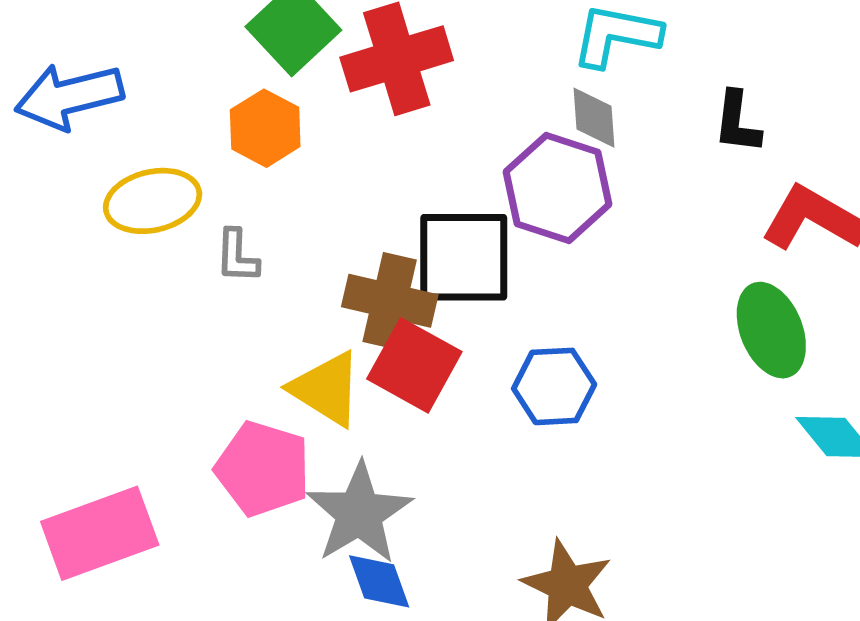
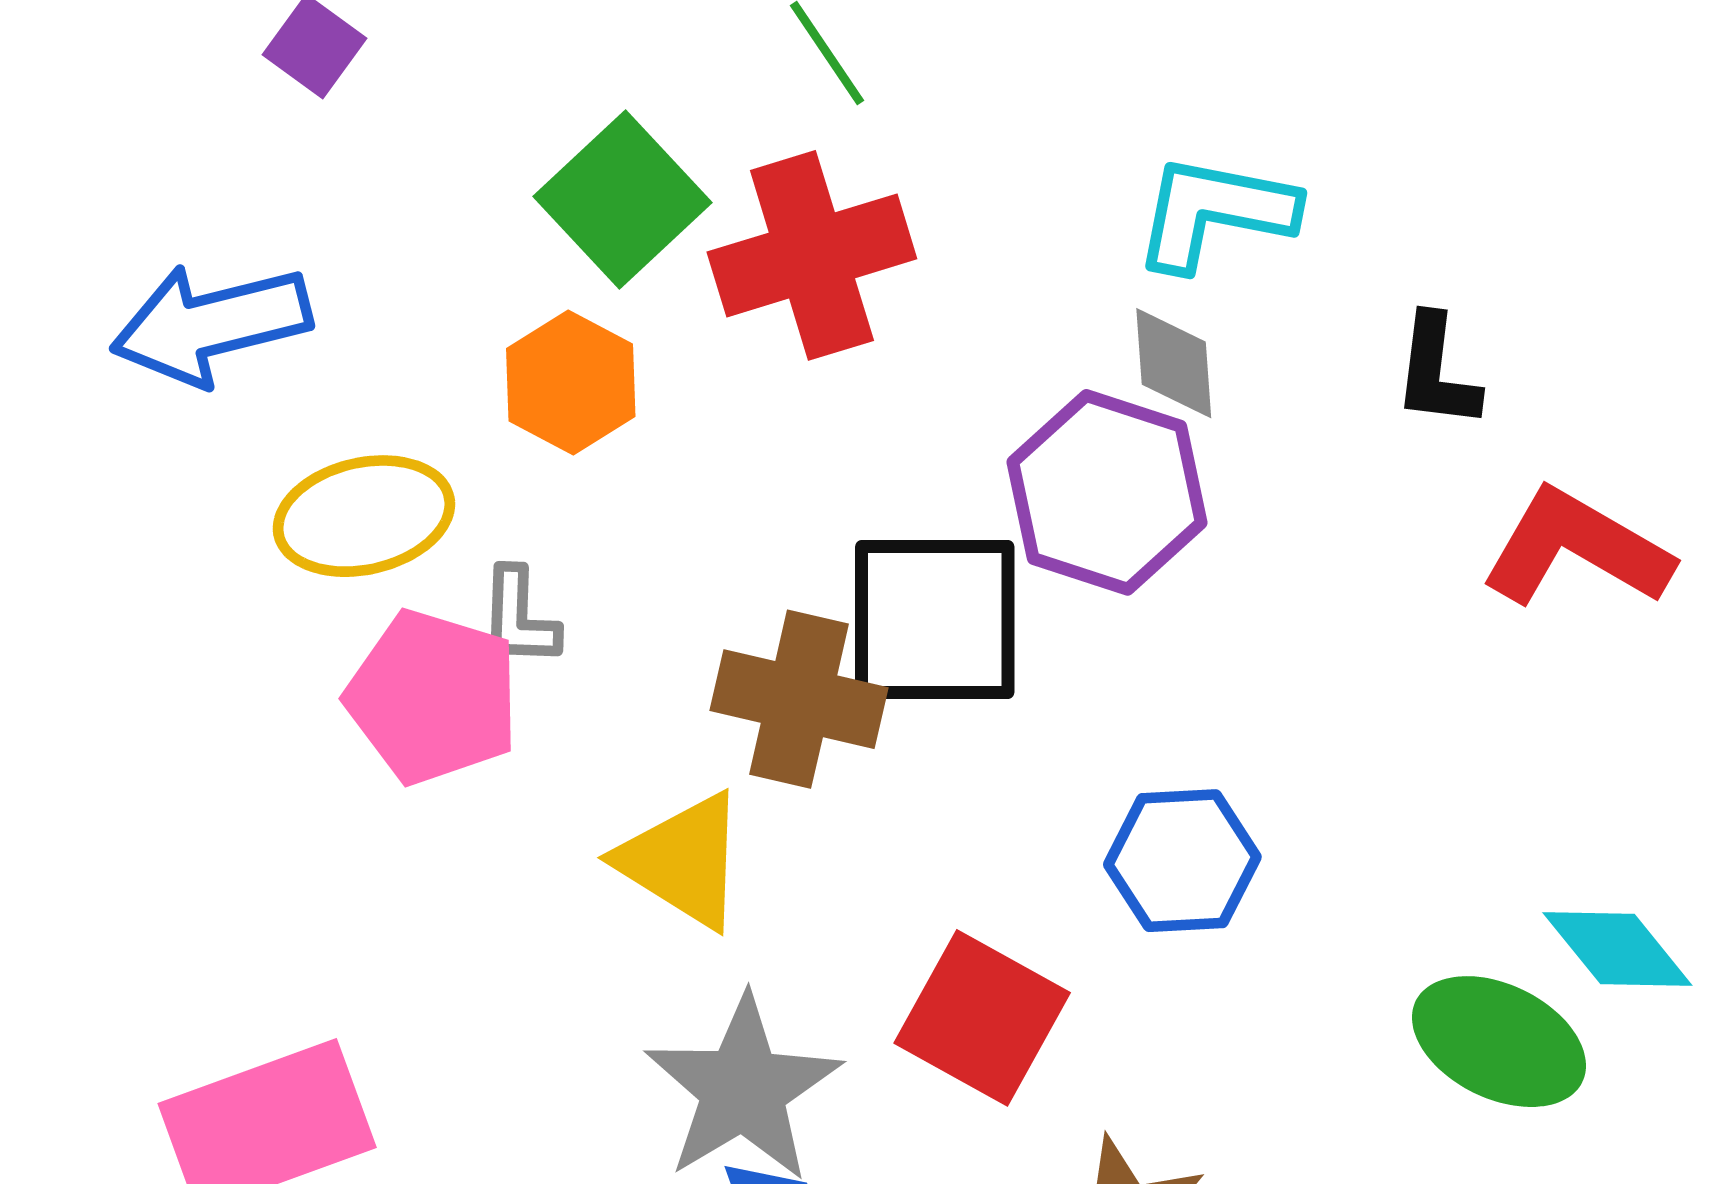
green ellipse: (771, 330) -> (1499, 1042), moved, turned -42
red square: (414, 365) -> (982, 1018), moved
blue hexagon: (554, 386) -> (1182, 861), moved
pink pentagon: (263, 469) -> (433, 697), moved

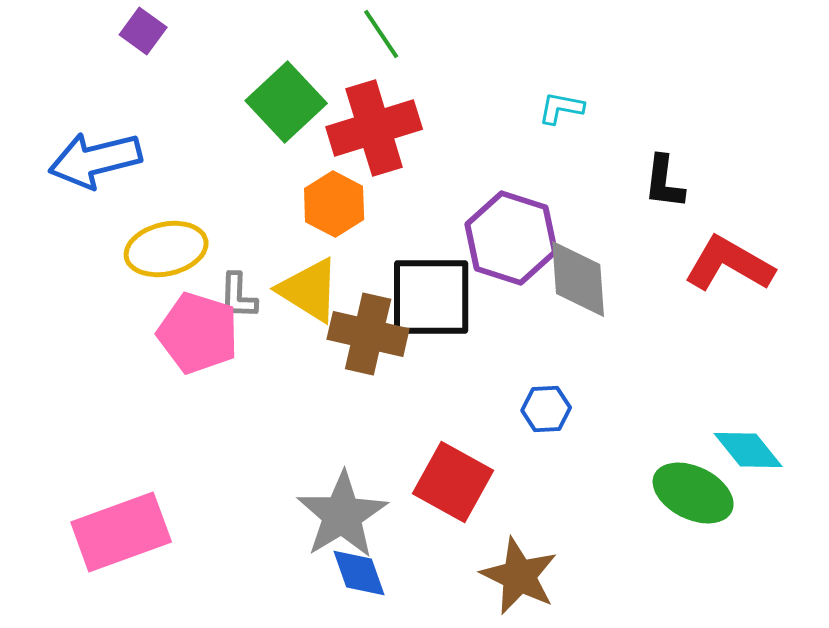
cyan L-shape: (1215, 212) -> (561, 108), size x0.6
gray diamond: (1174, 363) -> (578, 279), moved, size x1.5
orange hexagon: (571, 383) -> (334, 204), moved
yellow triangle: (683, 861) -> (309, 290), moved
blue hexagon: (1182, 861) -> (546, 409), size x0.7

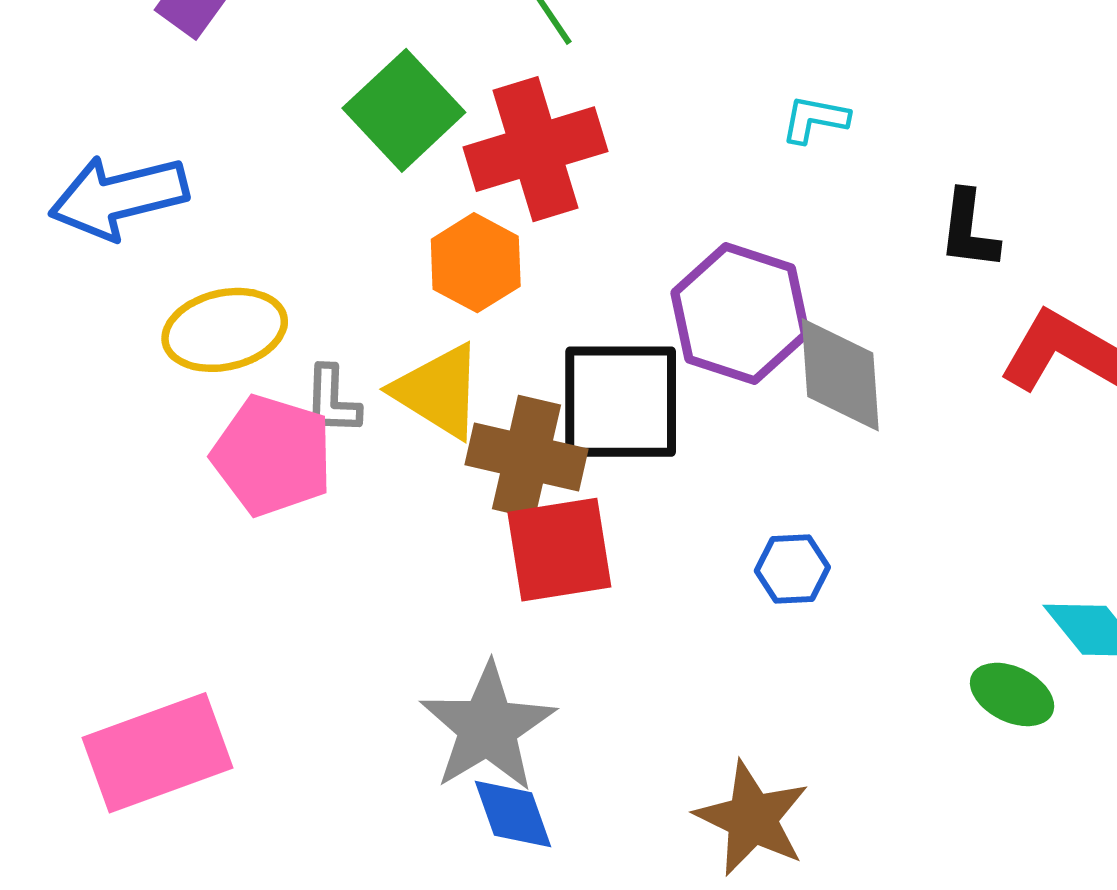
red square: (453, 482) -> (559, 550), moved, turned -38
green ellipse: (693, 493) -> (1012, 694), size x0.7

